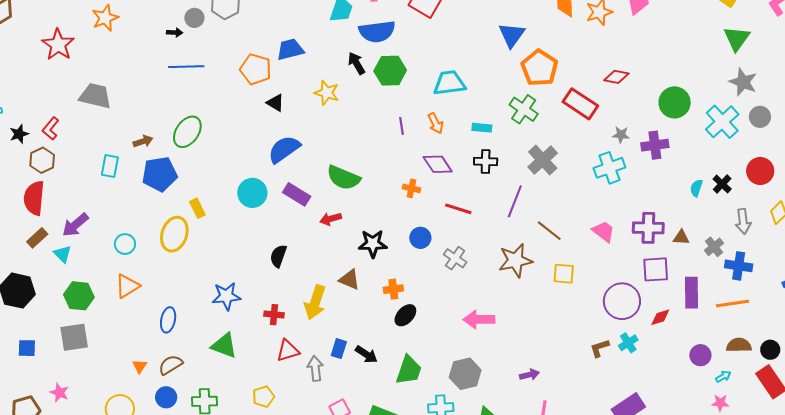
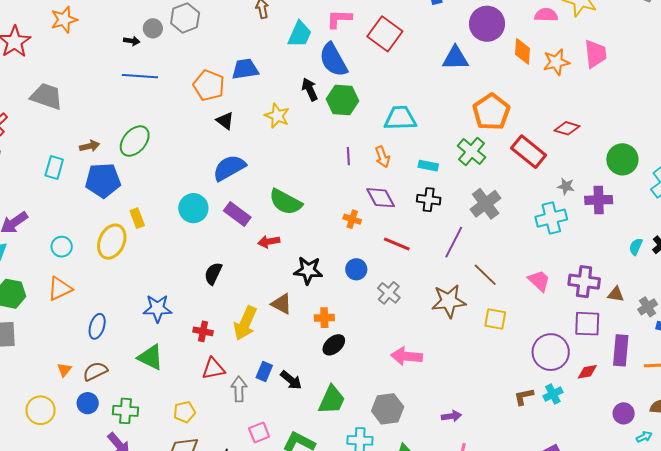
blue semicircle: (377, 32) -> (333, 60), turned 63
blue triangle: (512, 35) -> (455, 58), moved, turned 48

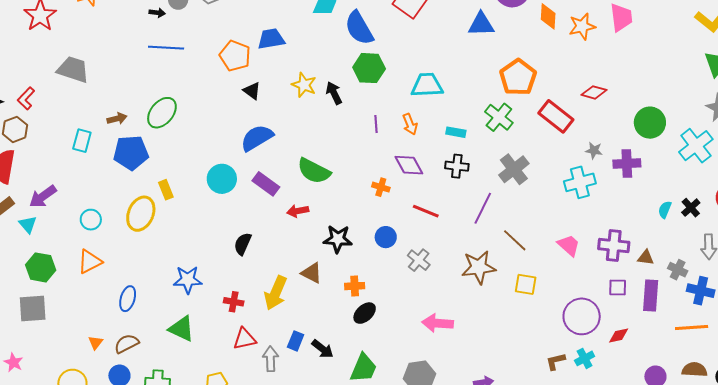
black arrow: (310, 89) -> (334, 93), moved
gray cross: (648, 307) -> (678, 270), turned -30
purple square: (587, 324) -> (618, 287), size x0.7
purple rectangle: (621, 350) -> (651, 296), moved

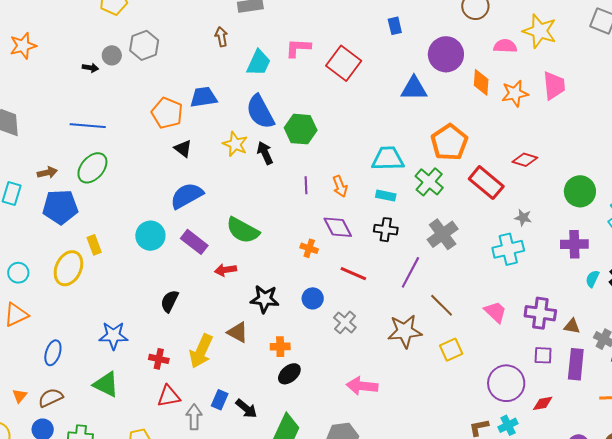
blue semicircle: (359, 28) -> (260, 112), moved
blue line: (166, 48) -> (88, 126), moved
cyan trapezoid: (427, 85) -> (388, 159), moved
purple cross: (627, 163) -> (574, 244), moved
yellow square: (526, 284) -> (451, 350), turned -35

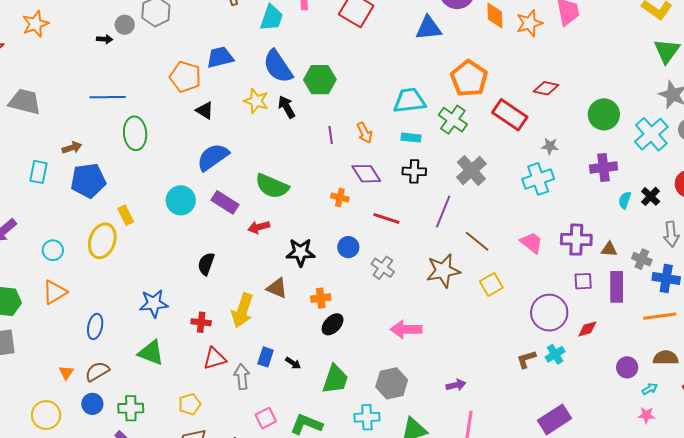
green ellipse: (92, 168) -> (135, 133), moved, turned -40
black arrow: (246, 409) -> (293, 363), size x0.7

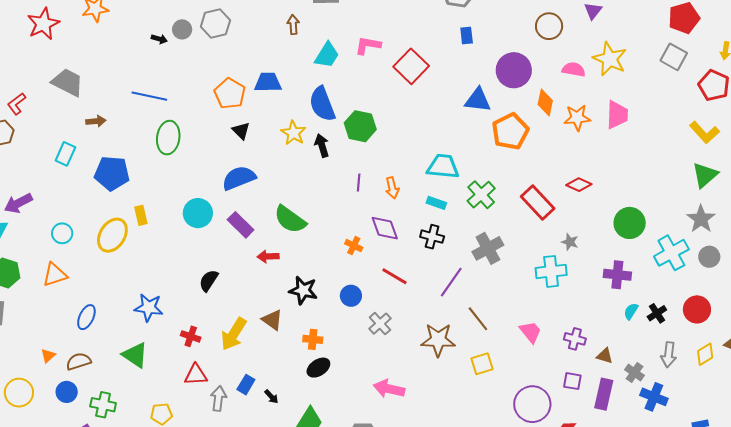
orange pentagon: (469, 78) -> (510, 131), moved
brown arrow: (72, 148) -> (96, 121), moved
purple cross: (576, 240) -> (575, 339), size x0.7

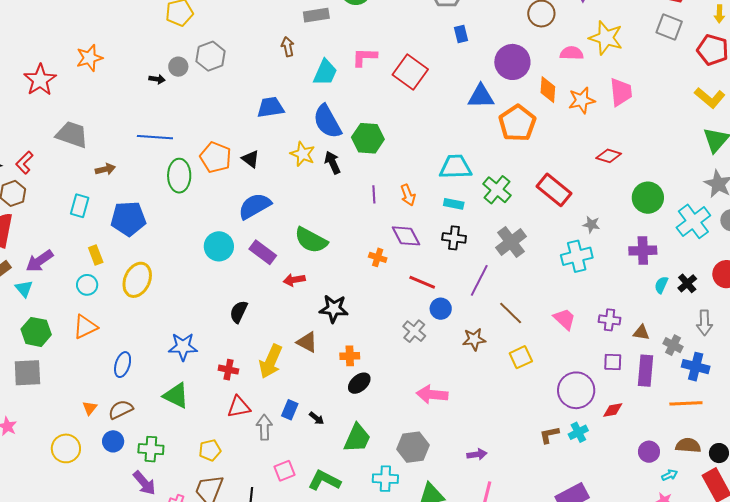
orange pentagon: (230, 94) -> (216, 157), moved
red diamond: (579, 185) -> (609, 156), moved
yellow rectangle: (141, 215) -> (96, 255), moved
blue circle: (351, 296) -> (441, 309), moved
brown star: (438, 340) -> (474, 339), size x0.7

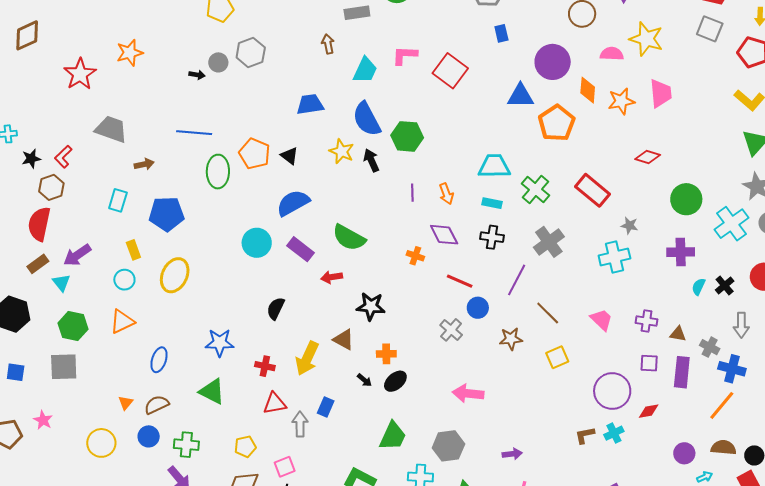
orange line: (686, 403) -> (722, 405), turned -48
black arrow: (317, 418) -> (364, 380), moved
pink square: (285, 471) -> (285, 467), moved

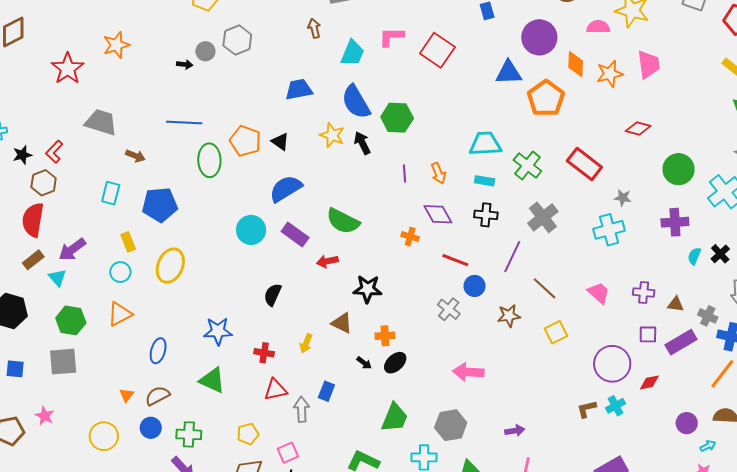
brown arrow: (144, 164) -> (135, 156), turned 36
yellow arrow: (307, 358) -> (306, 343), size x0.6
purple rectangle: (682, 372) -> (681, 342), turned 56

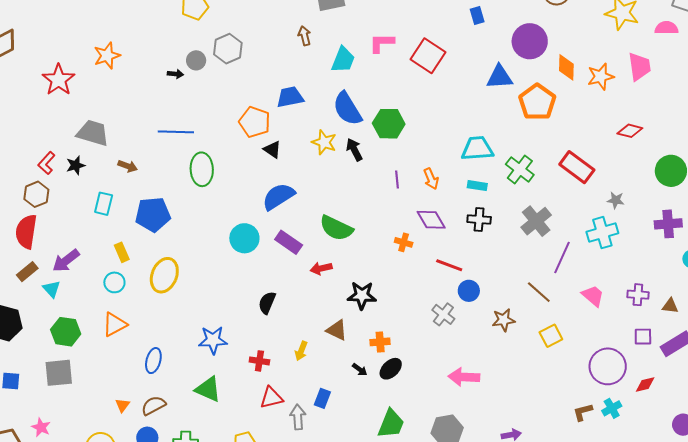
pink semicircle: (598, 27) -> (666, 28), moved
orange pentagon: (245, 141) -> (255, 122), moved
black star: (22, 155) -> (76, 165), moved
purple line: (512, 257) -> (562, 258), moved

